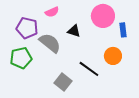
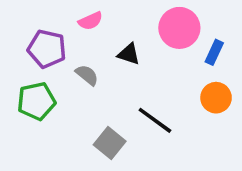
blue rectangle: (123, 30) -> (214, 52), turned 32
gray semicircle: (50, 43) -> (87, 75), size x0.6
orange circle: (113, 56) -> (216, 98), moved

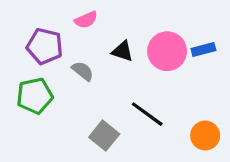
pink circle: (179, 28) -> (167, 51), moved
blue rectangle: (214, 52) -> (203, 50), turned 50
orange circle: (216, 98) -> (205, 136), moved

